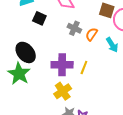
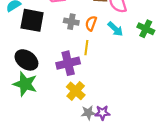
black square: (39, 18) -> (32, 20), size x1.6
yellow line: (84, 67) -> (86, 48), moved

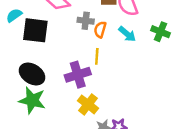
gray cross: (71, 22) -> (86, 21), moved

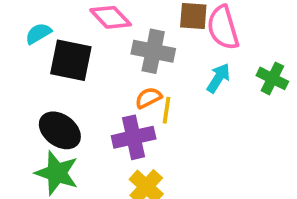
gray cross: (86, 21) -> (153, 51), size x1.5
orange semicircle: (100, 29) -> (148, 98), moved, turned 42
cyan arrow: (127, 34) -> (218, 78), turned -102

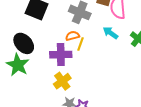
cyan arrow: (218, 78) -> (110, 33), turned -98

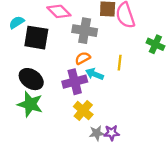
cyan arrow: (110, 33) -> (94, 74), moved
yellow line: (81, 44) -> (120, 63), moved

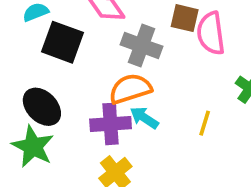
orange semicircle: (83, 58) -> (130, 89), size x1.6
yellow line: (120, 63) -> (205, 123), moved

